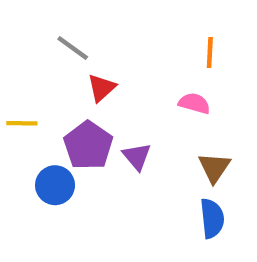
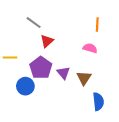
brown triangle: (214, 167) -> (84, 78), moved

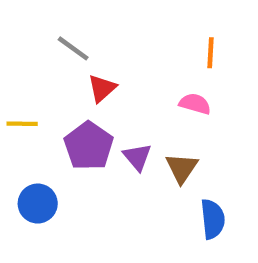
blue circle: (25, 86) -> (38, 204), moved

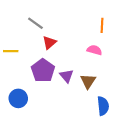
yellow line: (22, 124) -> (11, 51), moved

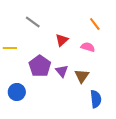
orange line: (102, 25) -> (95, 24), turned -40
red triangle: (49, 43) -> (62, 40), moved

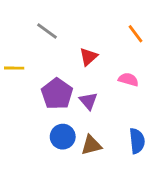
pink semicircle: (88, 47) -> (128, 80), moved
brown triangle: (82, 76) -> (91, 145), moved, turned 42
blue circle: (17, 92) -> (63, 137), moved

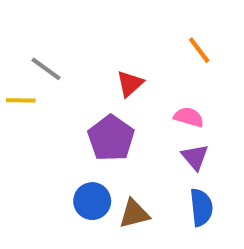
gray line: (47, 31) -> (46, 69), moved
purple pentagon: (57, 94) -> (111, 138), moved
purple triangle: (88, 101) -> (195, 157), moved

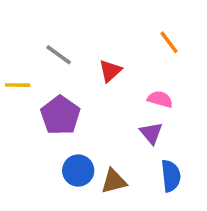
gray line: (46, 69) -> (59, 55), moved
purple pentagon: (111, 138) -> (60, 115), moved
purple triangle: (195, 157) -> (151, 133), moved

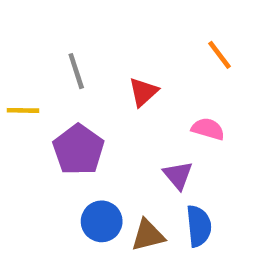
gray line: (59, 55) -> (76, 71), turned 36
purple triangle: (151, 133) -> (178, 175), moved
blue semicircle: (171, 176) -> (199, 226), moved

